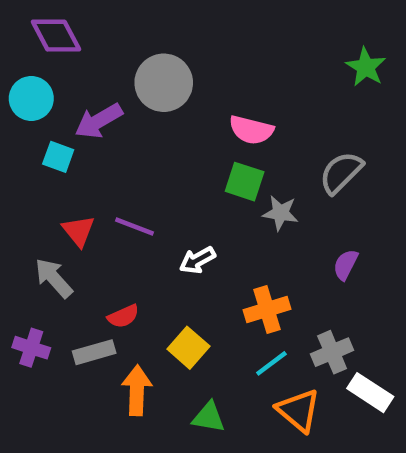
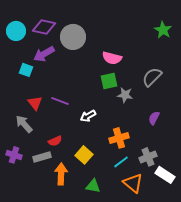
purple diamond: (56, 36) -> (44, 27), moved, turned -50
cyan circle: (31, 98) -> (16, 31), moved
green square: (245, 182) -> (109, 81), turned -30

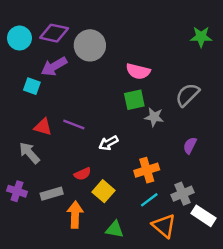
green star: (163, 30) -> (201, 37), turned -30
red triangle: (35, 103) -> (43, 127), turned -35
red semicircle: (55, 141) -> (82, 174), moved

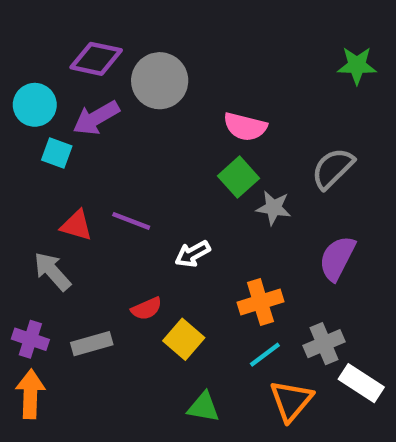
cyan circle: (19, 38) -> (35, 105), moved
green square: (134, 100) -> (239, 177), turned -30
purple semicircle: (190, 145) -> (337, 258), size x1.5
orange arrow: (75, 215) -> (30, 394), moved
orange triangle: (164, 226) -> (291, 401), turned 30

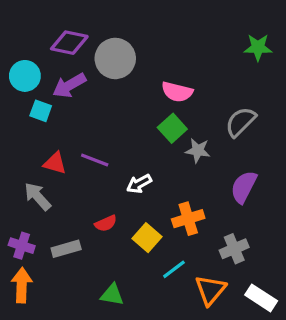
yellow square: (184, 339) -> (147, 238), moved
cyan line: (265, 355) -> (174, 269), moved
white rectangle: (361, 383) -> (261, 298), moved
green triangle: (203, 407) -> (112, 295), moved

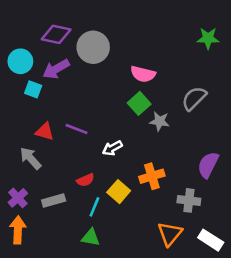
purple semicircle: (244, 187) -> (208, 165), moved
purple cross: (22, 246) -> (18, 198), turned 30
gray cross: (234, 249) -> (189, 200), turned 30
cyan line: (174, 269) -> (94, 207), moved, turned -30

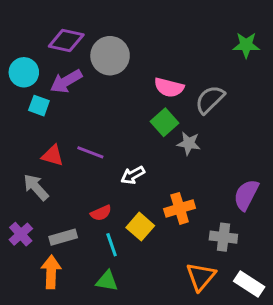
gray semicircle: (194, 98) -> (210, 100), moved
cyan line: (94, 207) -> (112, 245), turned -42
orange arrow: (18, 230) -> (51, 272), moved

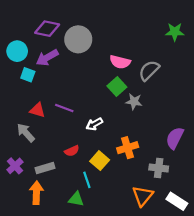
cyan line: (112, 245) -> (87, 180), moved

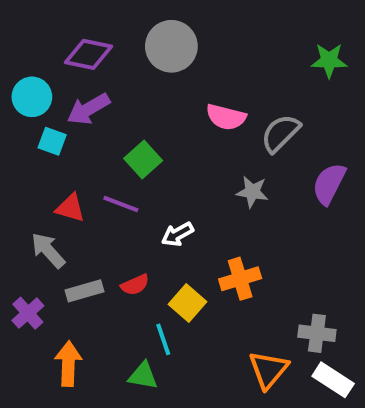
gray circle: (78, 39) -> (171, 46), moved
green square: (117, 87) -> (143, 159), moved
purple semicircle: (175, 138) -> (329, 184), moved
gray rectangle: (45, 168) -> (84, 291), moved
gray cross: (159, 168) -> (317, 333), moved

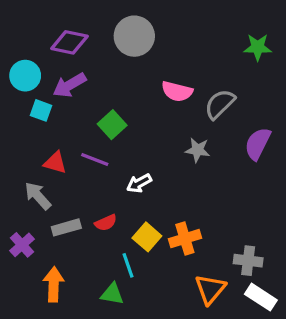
orange cross: (240, 279) -> (185, 239), moved

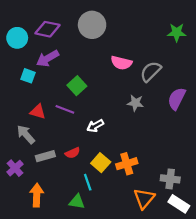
cyan circle: (25, 76) -> (17, 38), moved

